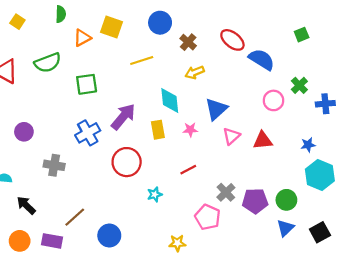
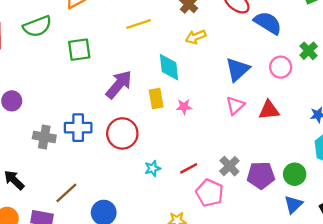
blue triangle: (216, 109) -> (238, 69), moved
pink star: (190, 130) -> (184, 107), moved
blue cross: (88, 133) -> (78, 128), moved, turned 30
red line: (188, 170) -> (189, 168), moved

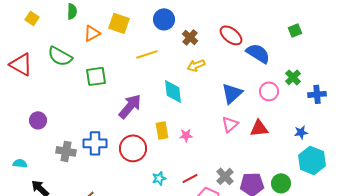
green semicircle: (37, 26) -> (60, 56), turned 50
yellow rectangle: (156, 99) -> (162, 130), moved
pink star: (184, 107) -> (186, 135), moved

